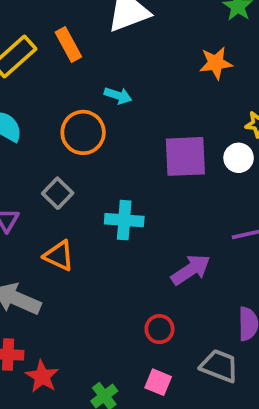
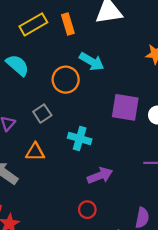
cyan arrow: (118, 96) -> (92, 62), size x1.5
orange triangle: (59, 256) -> (35, 152), turned -36
purple arrow: (191, 270) -> (100, 176), moved

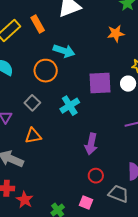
cyan cross: (80, 138) -> (70, 106), moved, turned -36
purple arrow: (100, 176) -> (91, 144), turned 135
red circle: (87, 210) -> (96, 176), moved

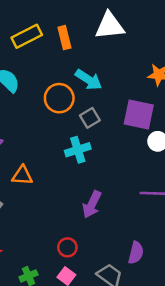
purple square: (100, 83) -> (139, 115), moved
gray square: (32, 103) -> (90, 118), moved
red circle: (96, 176) -> (67, 247), moved

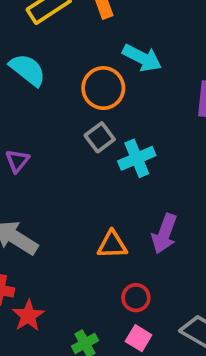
gray square: (90, 118) -> (100, 137), moved
orange triangle: (22, 175) -> (112, 245), moved

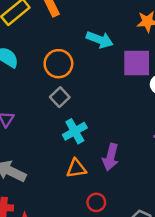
cyan arrow: (142, 58) -> (100, 40), moved
cyan cross: (137, 158) -> (75, 131), moved

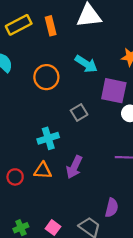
gray square: (60, 97) -> (79, 113), moved
red circle: (96, 202) -> (15, 177), moved

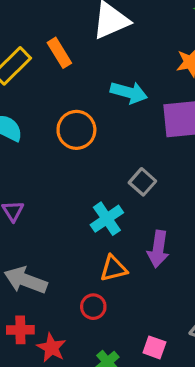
gray square: (79, 113) -> (142, 182), moved
red circle: (15, 177) -> (93, 307), moved

